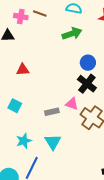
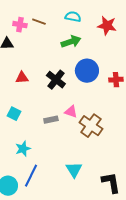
blue circle: (88, 63) -> (87, 71), size x1.5
black cross: (87, 84) -> (56, 80), moved
cyan triangle: (53, 142) -> (74, 170), moved

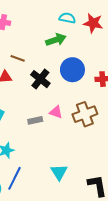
cyan semicircle: (73, 17) -> (67, 18), moved
brown line: (39, 22) -> (18, 58), moved
brown cross: (91, 126) -> (85, 114), moved, turned 35

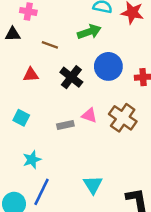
brown line: (18, 58) -> (50, 45), moved
brown cross: (85, 114) -> (123, 118), turned -35

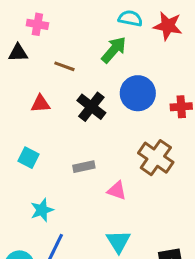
green arrow: (89, 32) -> (114, 50), turned -30
pink triangle: (89, 115) -> (117, 191), moved

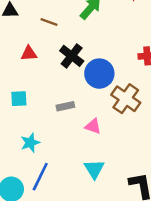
blue circle: (138, 93) -> (99, 74), moved
cyan square: (28, 158) -> (19, 99), turned -30

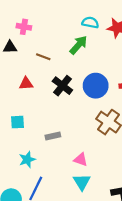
blue circle: (99, 74) -> (96, 86), moved
gray rectangle: (65, 106) -> (53, 136), moved
pink triangle: (93, 126) -> (81, 160), moved

